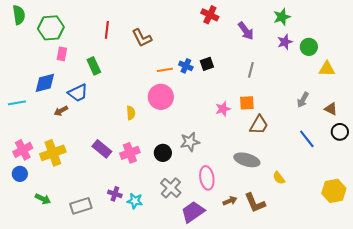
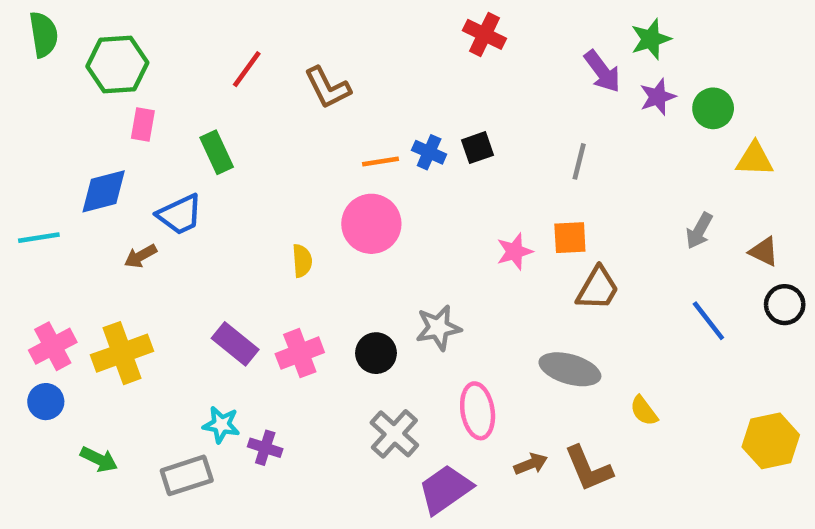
red line: (107, 30) -> (247, 69), turned 30
purple arrow: (246, 31) -> (602, 71), moved
cyan star: (135, 201) -> (221, 425), moved

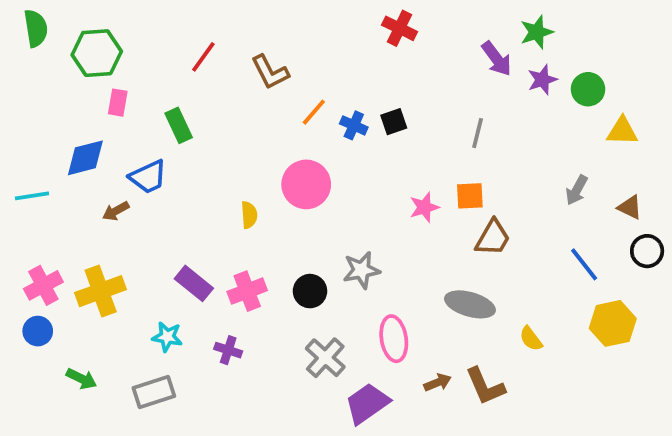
orange line: (381, 161) -> (314, 112), moved, turned -40
cyan star: (221, 425) -> (167, 337), moved
yellow hexagon: (771, 441) -> (613, 323), moved
purple cross: (265, 448) -> (228, 350), moved

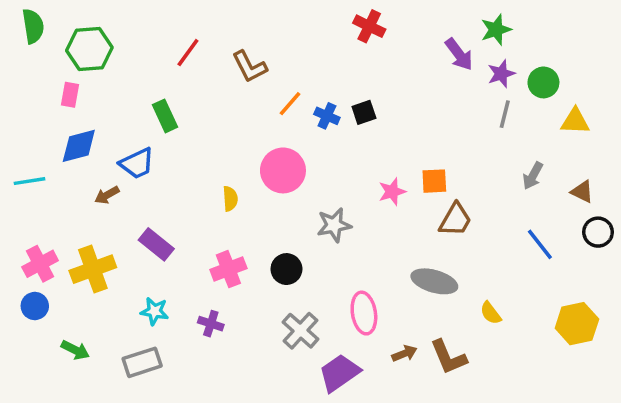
pink rectangle: (118, 103) -> (70, 95), moved
gray line: (478, 133) -> (505, 114), moved
gray star: (361, 270) -> (334, 225), moved
purple rectangle: (194, 283) -> (156, 244), moved
yellow hexagon: (613, 323) -> (577, 324), moved

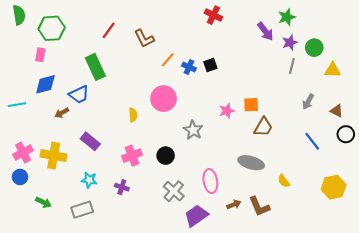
green rectangle: (165, 116) -> (95, 67), size x1.4
gray star: (334, 225) -> (193, 130), turned -30
yellow cross: (93, 269) -> (54, 156), turned 30

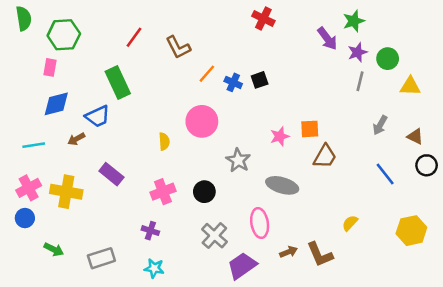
cyan line: (17, 105) -> (34, 145), moved
gray ellipse: (251, 163) -> (282, 185), moved
cyan star: (89, 180) -> (154, 268), moved
yellow semicircle: (284, 181) -> (350, 223), turned 80

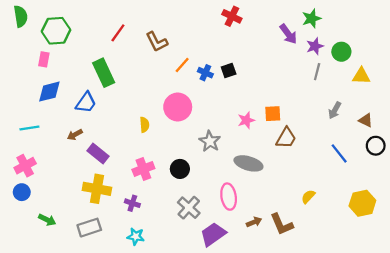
blue trapezoid: (98, 116) -> (86, 103), turned -30
brown arrow: (76, 139) -> (75, 135), moved
yellow cross: (66, 192) -> (97, 189), moved

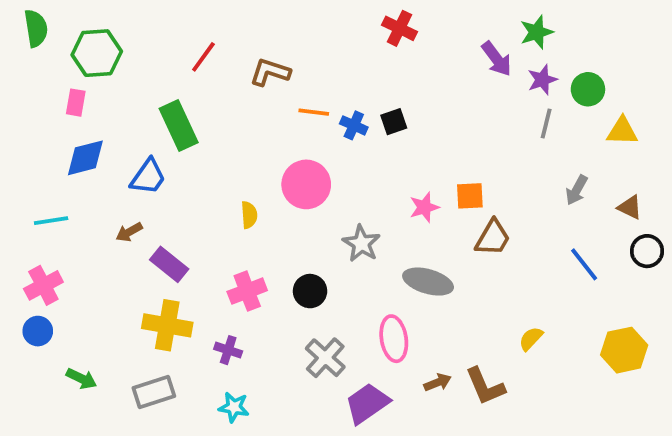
brown L-shape: (157, 42) -> (270, 72), turned 135
orange line: (182, 65) -> (314, 112), turned 56

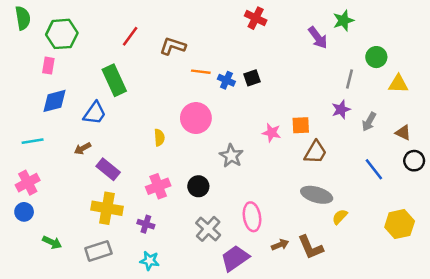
purple star: (542, 80) -> (341, 109), moved
pink star: (424, 207) -> (272, 133), turned 30
gray ellipse: (428, 282) -> (317, 195), moved

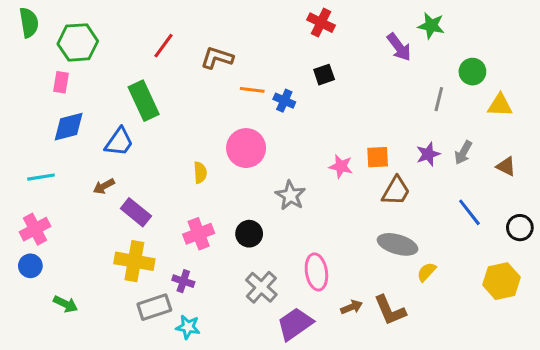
green star: (343, 20) -> (431, 26), turned 30
black square: (252, 78) -> (324, 75), moved
purple star: (341, 109) -> (428, 154), moved
black circle: (414, 161) -> (520, 228), moved
gray rectangle: (98, 251) -> (154, 307), moved

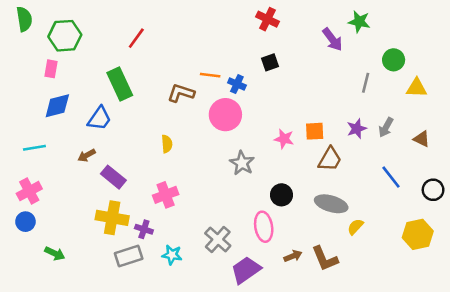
brown L-shape: (217, 58) -> (181, 93), moved
pink circle: (246, 148) -> (225, 115), moved
black circle: (249, 234) -> (281, 195), moved
purple cross: (183, 281) -> (144, 229), moved
cyan star: (188, 327) -> (172, 255), moved

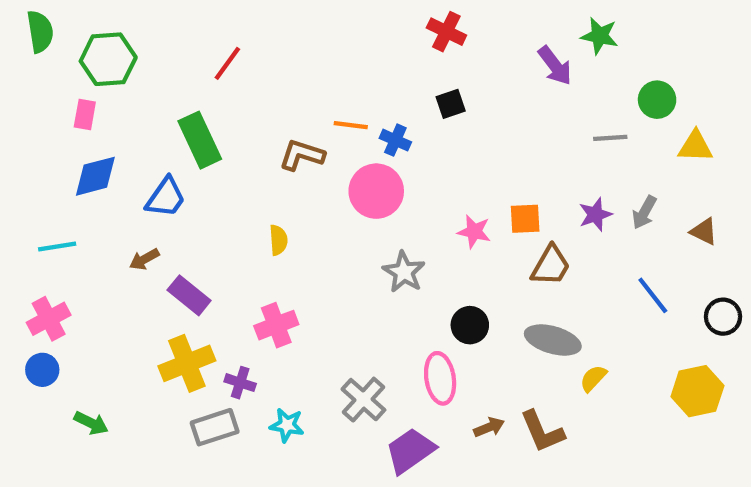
gray line: (366, 83) -> (610, 138), turned 72
yellow cross: (112, 218) -> (187, 363), turned -32

